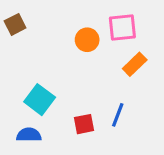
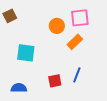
orange rectangle: (135, 64) -> (75, 42), moved
cyan square: (40, 100) -> (26, 53), moved, turned -30

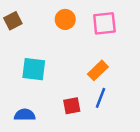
orange circle: (57, 26) -> (65, 19), moved
orange rectangle: (75, 42) -> (98, 70), moved

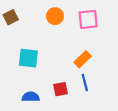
blue line: (101, 98) -> (85, 82), turned -35
blue semicircle: (25, 115) -> (31, 97), moved

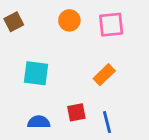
blue line: (85, 82) -> (107, 122), moved

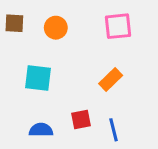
orange circle: (69, 20) -> (56, 28), moved
brown square: (14, 22) -> (14, 23), turned 30

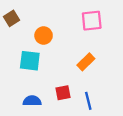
brown square: (14, 23) -> (11, 18), turned -35
orange circle: (56, 28) -> (44, 36), moved

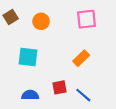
orange circle: (44, 36) -> (41, 21), moved
blue line: (88, 101) -> (83, 95), turned -35

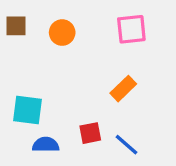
brown square: (11, 17) -> (16, 26), turned 32
cyan square: (28, 57) -> (28, 110), moved

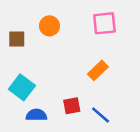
brown square: (16, 26) -> (17, 39), moved
cyan square: (28, 110) -> (22, 87), turned 30

